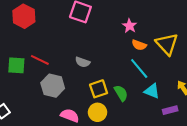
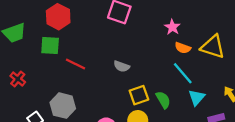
yellow triangle: (167, 44) -> (213, 47), turned -30
green square: (16, 65) -> (50, 46), moved
gray hexagon: (53, 86) -> (63, 106), moved
cyan triangle: (152, 91) -> (197, 97), turned 49

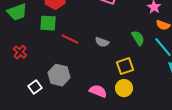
gray semicircle: (122, 66) -> (102, 42), moved
green semicircle: (163, 100) -> (138, 38), moved

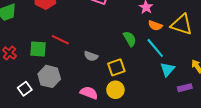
green square: (48, 23) -> (38, 49), moved
gray semicircle: (102, 42) -> (91, 56), moved

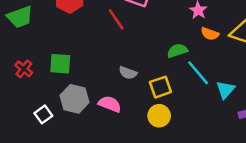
green semicircle: (130, 39) -> (177, 51), turned -77
red line: (60, 40) -> (116, 19), moved, turned 30
cyan line: (155, 48) -> (198, 73), moved
pink semicircle: (89, 93) -> (110, 104), moved

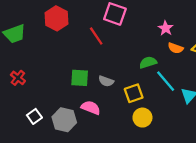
green square: (60, 64) -> (80, 78), moved
gray hexagon: (75, 99) -> (64, 120), moved
yellow circle: (159, 116) -> (142, 118), moved

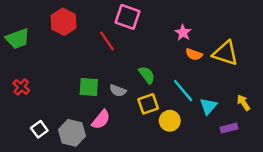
green semicircle: (148, 62) -> (147, 75), moved, turned 70
pink semicircle: (91, 108) -> (101, 120), turned 108
yellow circle: (142, 118) -> (170, 121), moved

